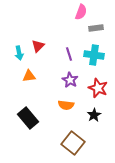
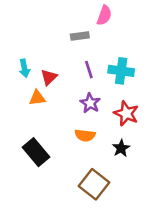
gray rectangle: (96, 28) -> (80, 36), moved
red triangle: (38, 46) -> (49, 77), moved

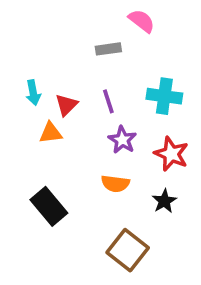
pink semicircle: (104, 15) -> (142, 21), turned -72
purple line: (89, 70) -> (108, 101), moved

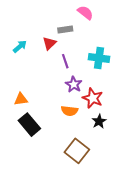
cyan arrow: (33, 93) -> (20, 46), moved, turned -120
red triangle: (66, 105) -> (49, 43), moved
orange triangle: (51, 133) -> (21, 99), moved
red star: (171, 154) -> (93, 98), moved

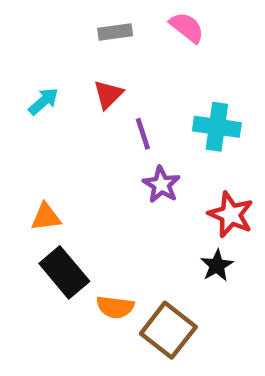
gray rectangle: (65, 30) -> (115, 32), moved
red star: (93, 98) -> (231, 215), moved
orange semicircle: (69, 111) -> (115, 307), moved

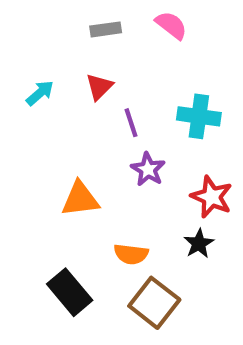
orange triangle: (46, 217) -> (80, 199), moved, size x1.4
black rectangle: (64, 272) -> (70, 292), moved
orange semicircle: (115, 307) -> (131, 254), moved

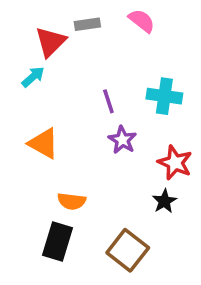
red triangle: (99, 87) -> (51, 42), moved, size x1.4
orange triangle: (80, 199) -> (44, 143), moved, turned 36
orange semicircle: (131, 254) -> (72, 201), moved
black rectangle: (70, 292) -> (58, 241), turned 57

